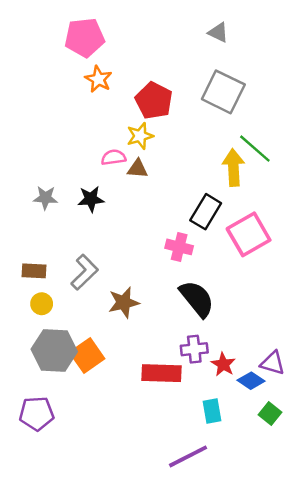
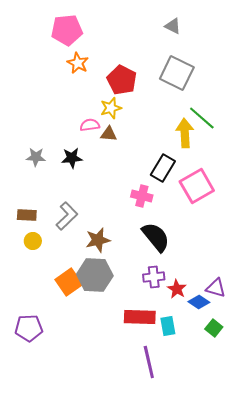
gray hexagon: (54, 350) -> (95, 275), moved
red rectangle: (161, 373) -> (140, 317), moved
purple line: (188, 456) -> (149, 362), turned -76

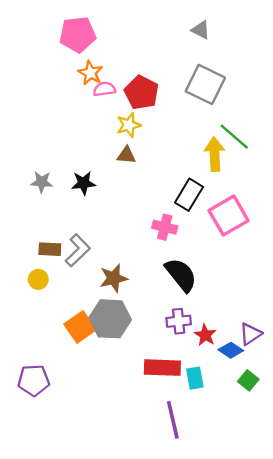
pink semicircle: (90, 125) -> (104, 89), moved
brown rectangle: (27, 215) -> (50, 249), moved
purple triangle: (216, 288) -> (251, 334), turned -50

